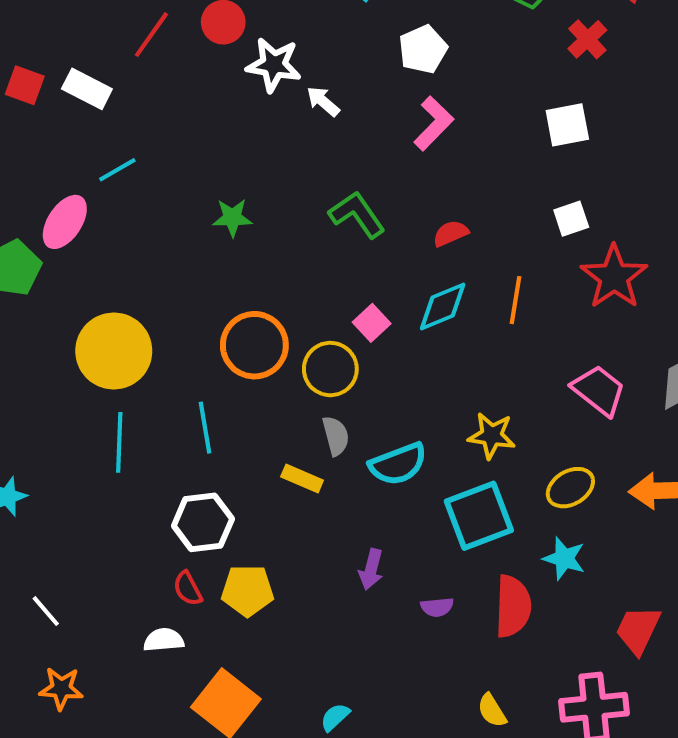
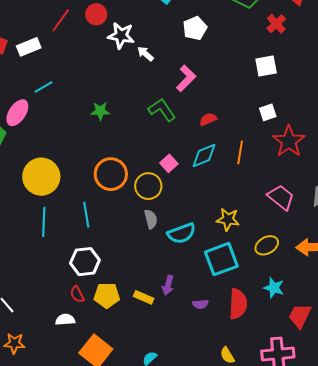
white rectangle: (87, 89) -> (29, 47), turned -50
pink L-shape: (434, 123) -> (186, 78), moved
yellow rectangle: (302, 479) -> (144, 297), moved
cyan star: (564, 558) -> (274, 288), moved

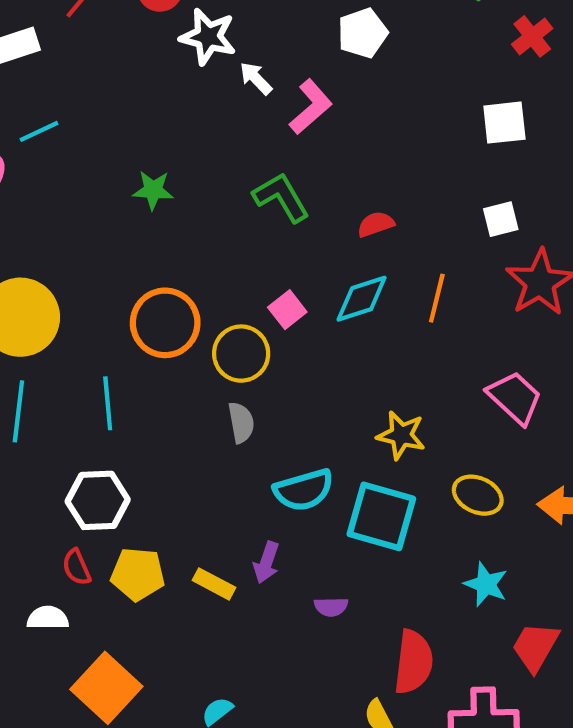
pink L-shape: (186, 78) -> (311, 107), moved
cyan semicircle: (182, 233) -> (304, 490), moved
yellow ellipse: (267, 245) -> (478, 495), turned 50
cyan square: (221, 259) -> (381, 516), turned 32
red semicircle: (238, 304) -> (413, 662), moved

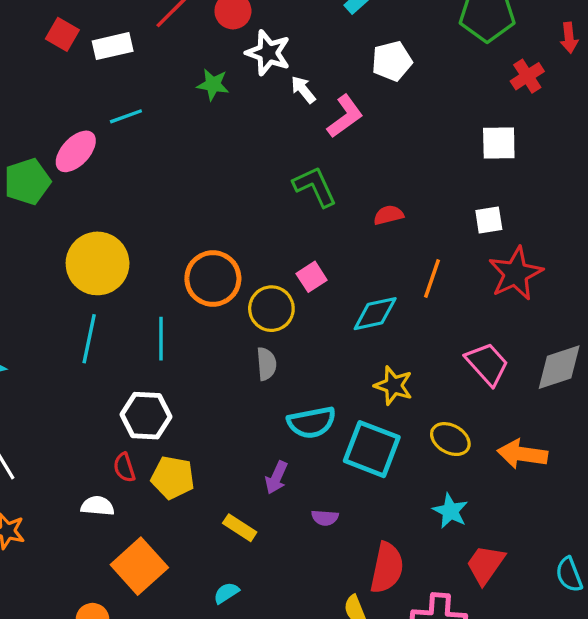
green star: (153, 190) -> (213, 85), moved
cyan diamond: (362, 299) -> (375, 314), moved
yellow rectangle: (214, 584) -> (240, 528), moved

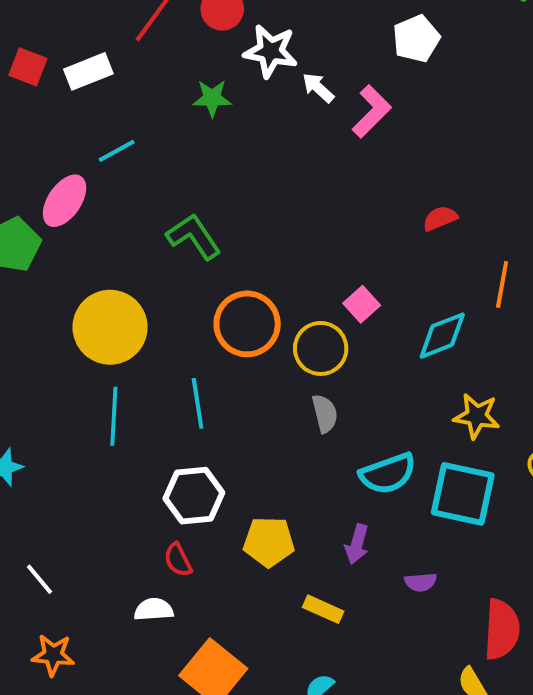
green L-shape: (315, 187) -> (194, 237), moved
yellow pentagon: (173, 478) -> (269, 542), moved

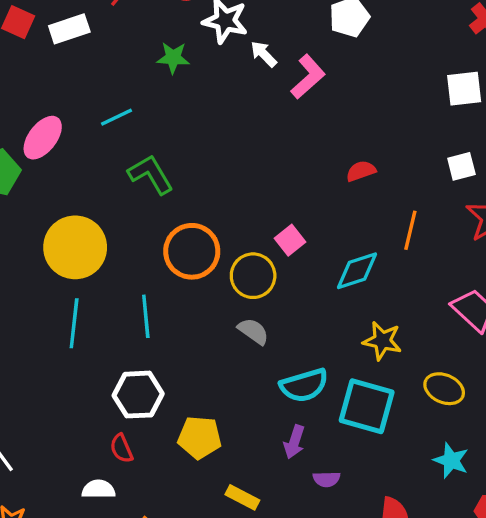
cyan line: (117, 151) -> (116, 117), moved
gray semicircle: (325, 414) -> (253, 331), turned -44
purple arrow: (357, 544) -> (294, 442), moved

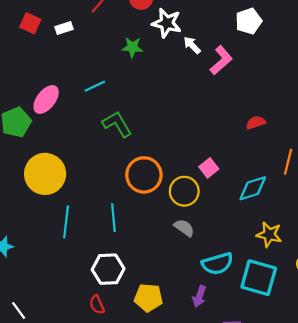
white rectangle: (69, 29) -> (64, 28), size x0.7
yellow circle: (75, 247) -> (45, 174), moved
purple arrow: (294, 442) -> (199, 296), moved

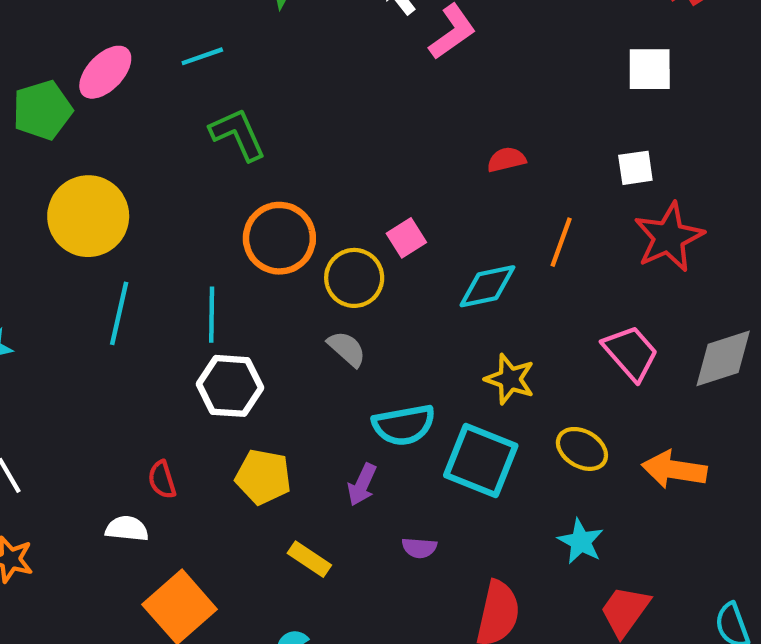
white hexagon: (108, 269) -> (230, 386), moved

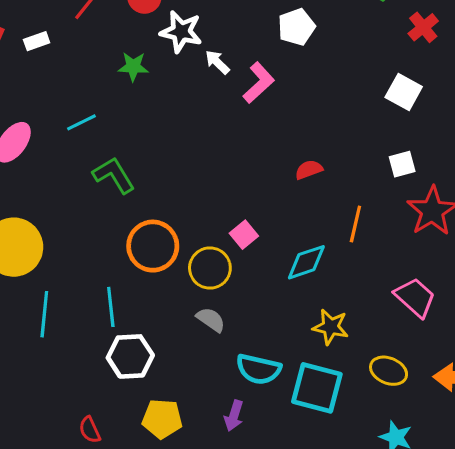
white square: (650, 69) -> (404, 92), turned 36
cyan semicircle: (404, 425) -> (258, 369), turned 30

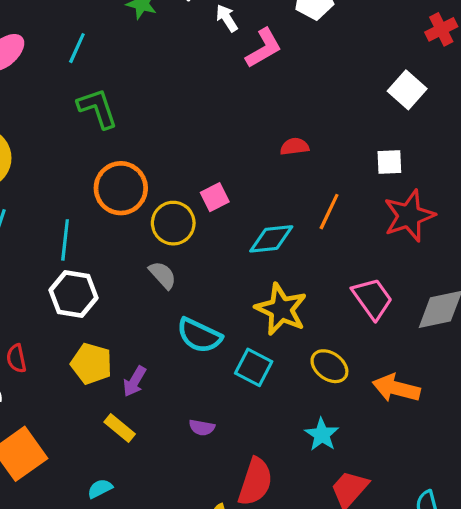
cyan line: (81, 122) -> (77, 48), turned -52
yellow star: (331, 327) -> (281, 309), size x1.4
cyan square: (317, 388) -> (254, 367), size x0.7
purple arrow: (234, 416) -> (135, 381), moved

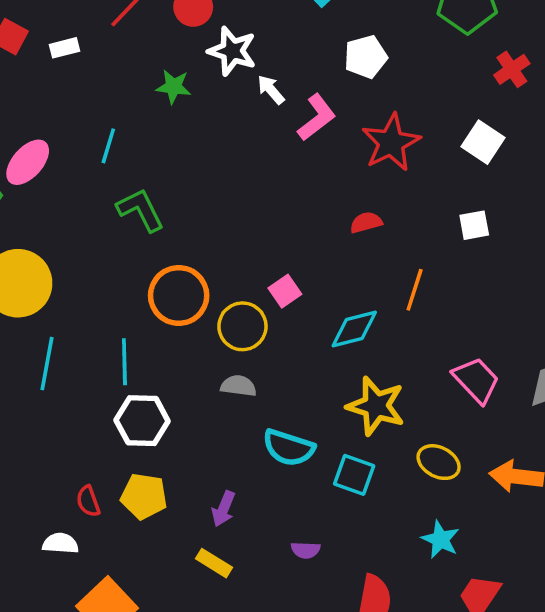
red star: (409, 216) -> (391, 143), moved
gray semicircle: (163, 275) -> (239, 386), turned -32
yellow pentagon: (91, 364) -> (144, 496), moved

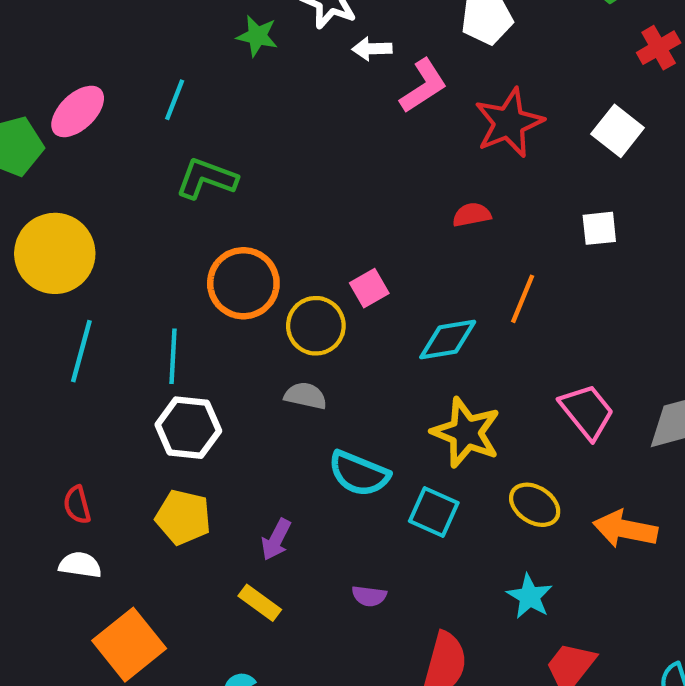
white arrow: (271, 90) -> (372, 49), turned -56
green L-shape: (141, 210) -> (206, 179), turned -48
red semicircle: (88, 501) -> (77, 505), moved

